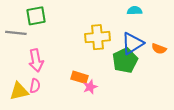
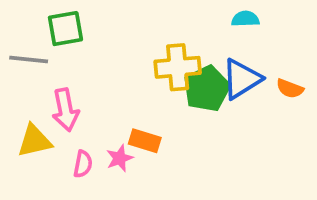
green pentagon: (125, 60) -> (207, 89), moved
pink semicircle: (35, 86) -> (83, 164), moved
pink star: (90, 87) -> (120, 158), moved
yellow triangle: (19, 91) -> (34, 141), moved

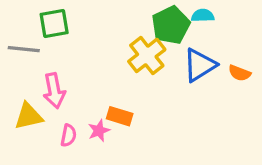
yellow cross: (178, 67) -> (147, 55), turned -33
green pentagon: (207, 89) -> (171, 25), moved

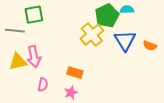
blue triangle: (200, 65) -> (125, 41), turned -30
yellow triangle: (29, 116) -> (18, 62), moved
pink star: (99, 131) -> (71, 93), moved

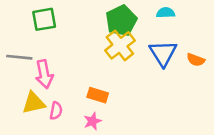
green pentagon: (107, 16) -> (121, 21), moved
gray line: (15, 31) -> (19, 57), moved
yellow triangle: (18, 62) -> (34, 103), moved

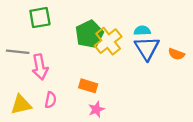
cyan semicircle: (166, 13) -> (142, 31), moved
green pentagon: (121, 21) -> (89, 34), moved
yellow triangle: (34, 103) -> (21, 105), moved
pink star: (92, 121) -> (96, 109), moved

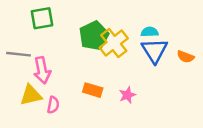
yellow triangle: (21, 105) -> (31, 95), moved
pink star: (96, 109) -> (127, 95), moved

